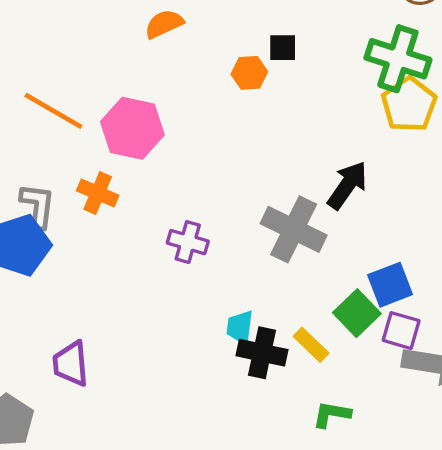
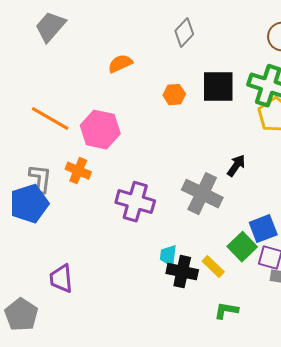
black square: (283, 48) -> (218, 87), moved, size x1.8
black arrow: (347, 185) -> (236, 166), size x0.7
purple cross: (188, 242) -> (135, 202), size x1.5

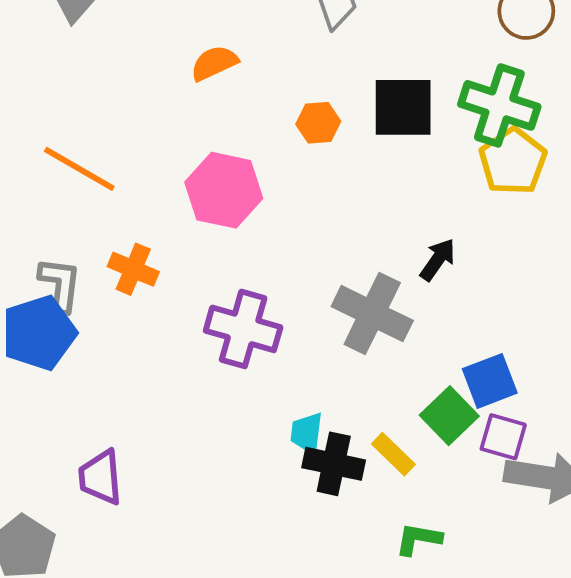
pink hexagon: (100, 130) -> (224, 190), moved

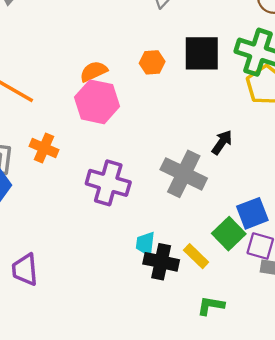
orange semicircle: (214, 63) -> (94, 71), moved

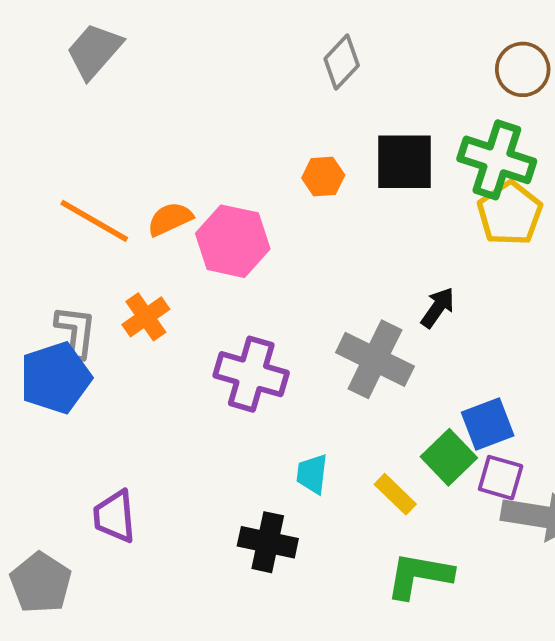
orange semicircle: (94, 71) -> (170, 219), moved
orange cross: (44, 148) -> (146, 317), turned 32
black cross: (161, 262) -> (268, 542), moved
green L-shape: (211, 306) -> (419, 575), size x1.5

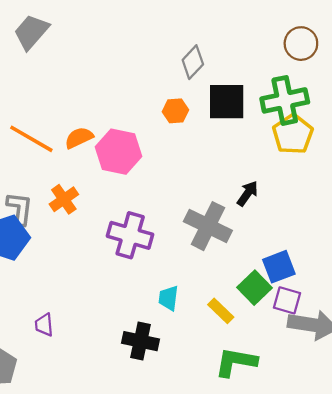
gray diamond: (342, 62) -> (193, 62), moved
green cross: (497, 160) -> (285, 100), turned -30
purple trapezoid: (115, 516) -> (44, 325), size x0.7

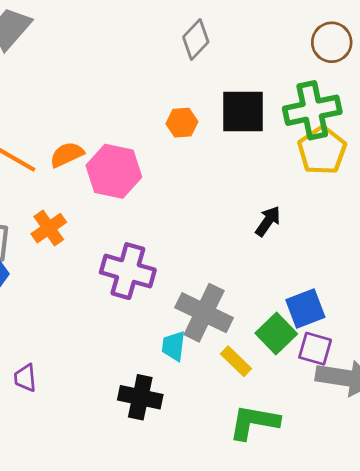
gray diamond: (193, 62) -> (196, 39), moved
gray cross: (208, 226) -> (204, 313), moved

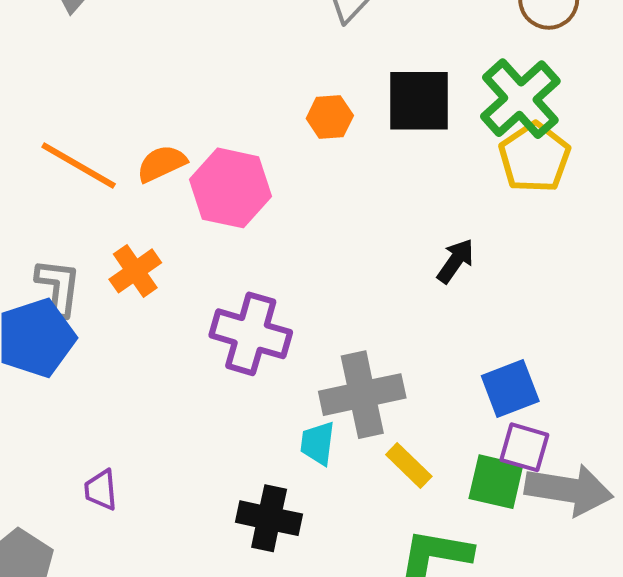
green cross: (312, 110) -> (520, 99), turned -30
gray cross: (204, 313) -> (362, 395), turned -38
green square: (276, 333) -> (496, 482), moved, turned -33

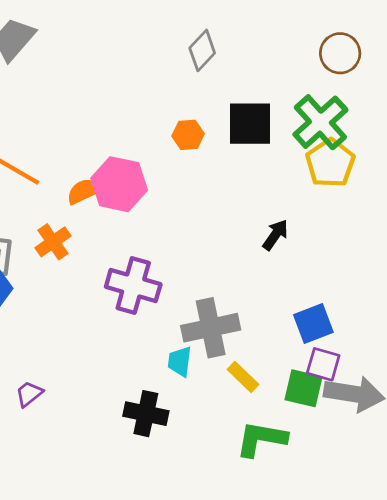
orange semicircle: (162, 164) -> (84, 191), moved
purple trapezoid: (101, 490) -> (29, 394), turned 56

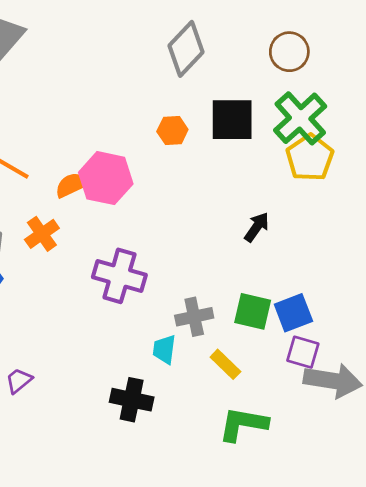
gray diamond: (202, 50) -> (186, 49), size x1.4
brown circle: (340, 53) -> (289, 52), moved
gray cross: (211, 328) -> (194, 317), size x0.7
green square: (304, 388) -> (253, 311), moved

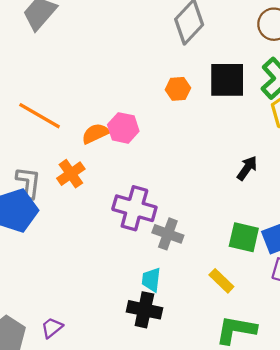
pink hexagon: (106, 178) -> (123, 128), size x0.7
gray cross: (194, 317) -> (168, 234), moved, turned 32
cyan trapezoid: (164, 349) -> (151, 280), moved
purple trapezoid: (19, 381) -> (52, 328), moved

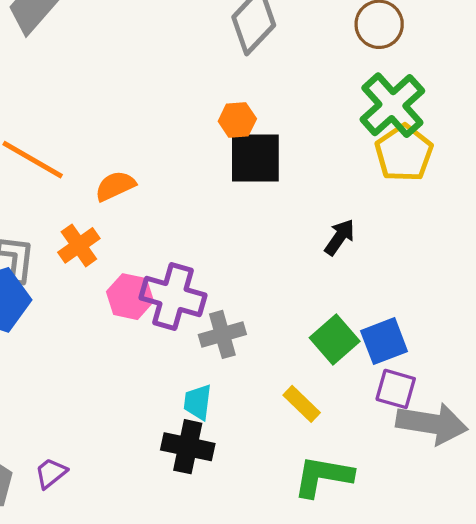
black square: (227, 80) -> (255, 158), moved
pink hexagon: (123, 128) -> (130, 297), moved
gray cross: (168, 234) -> (222, 334), turned -36
green square: (244, 237) -> (335, 339), turned 36

